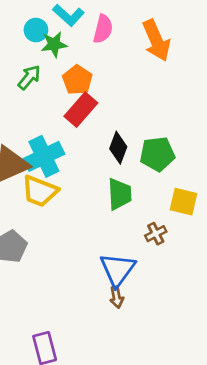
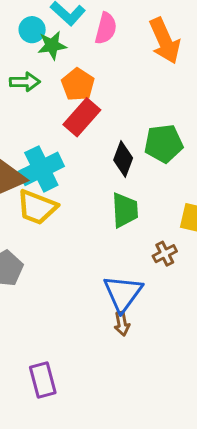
green arrow: (29, 77) -> (25, 82), turned 50
green pentagon: (157, 154) -> (164, 144), moved

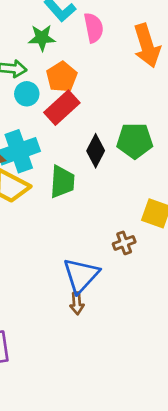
pink semicircle: (106, 28) -> (94, 28), turned -32
cyan circle: (32, 30) -> (27, 94), moved
green trapezoid: (125, 210) -> (62, 182), moved

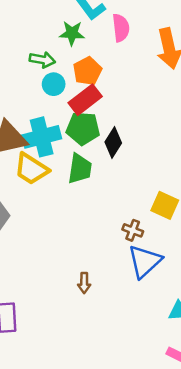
green pentagon: (135, 141) -> (83, 128), moved
brown cross: (124, 243) -> (133, 230), turned 36
blue triangle: (81, 275) -> (145, 261), moved

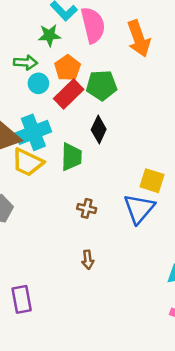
pink semicircle: (121, 28) -> (93, 25), size x1.4
green pentagon: (83, 128) -> (102, 85), moved
brown cross: (133, 230) -> (87, 208), moved
blue triangle: (145, 261) -> (139, 209), moved

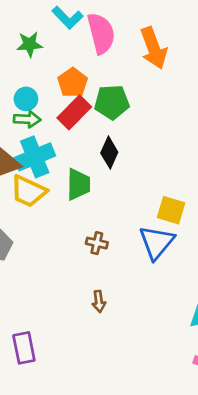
green star: (49, 35) -> (30, 44), moved
green arrow: (26, 63) -> (27, 119), moved
cyan circle: (38, 83) -> (26, 99), moved

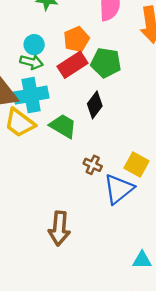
green trapezoid: (78, 184) -> (63, 126), turned -72
brown cross: (97, 243) -> (93, 165), moved
brown arrow: (99, 301) -> (59, 228), size x1.8

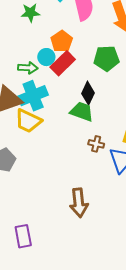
cyan circle: (34, 45) -> (46, 57), moved
green pentagon: (106, 63) -> (106, 58), moved
green trapezoid: (63, 126) -> (82, 112), moved

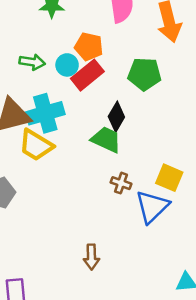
orange pentagon: (62, 41) -> (89, 47), turned -30
green arrow: (28, 68) -> (32, 62), moved
brown arrow: (79, 203) -> (91, 257), size x0.7

